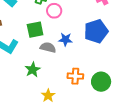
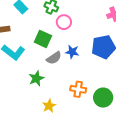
green square: (35, 30) -> (43, 39), turned 30
gray semicircle: (48, 47) -> (54, 58), turned 126

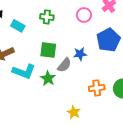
pink circle: (64, 22) -> (84, 15), moved
green star: (36, 78) -> (48, 78), moved

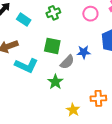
green cross: (47, 17) -> (53, 13), turned -32
green star: (48, 78) -> (55, 82), moved
orange cross: (97, 88) -> (98, 98), moved

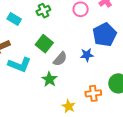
green square: (52, 46) -> (44, 44), turned 30
blue star: (84, 52) -> (87, 55), moved

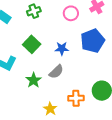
blue star: (87, 55) -> (62, 49), moved
gray semicircle: (60, 59) -> (56, 72), moved

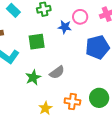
green square: (32, 44) -> (37, 42), turned 30
blue star: (62, 49) -> (65, 27), moved

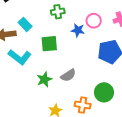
cyan rectangle: (13, 10) -> (25, 24), moved
green circle: (99, 98) -> (104, 92), moved

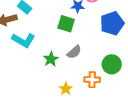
green square: (49, 44) -> (66, 24), moved, turned 30

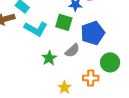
blue pentagon: (112, 23) -> (93, 33), moved
cyan L-shape: (23, 40) -> (36, 29), moved

